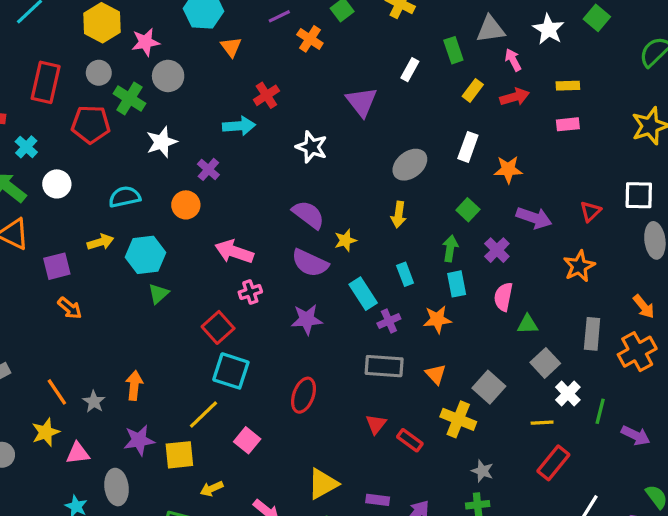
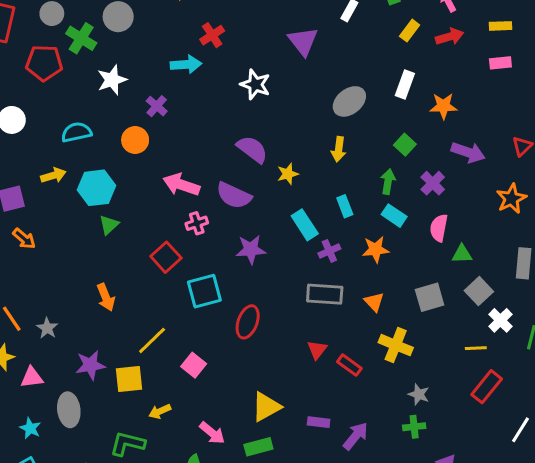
purple semicircle: (310, 263) -> (234, 195), moved
cyan rectangle: (457, 284) -> (394, 216), turned -45
cyan square: (231, 371) -> (204, 291), moved, turned -33
orange arrow: (134, 385) -> (106, 297), moved, turned 152
gray square: (489, 387) -> (430, 297), moved, turned 32

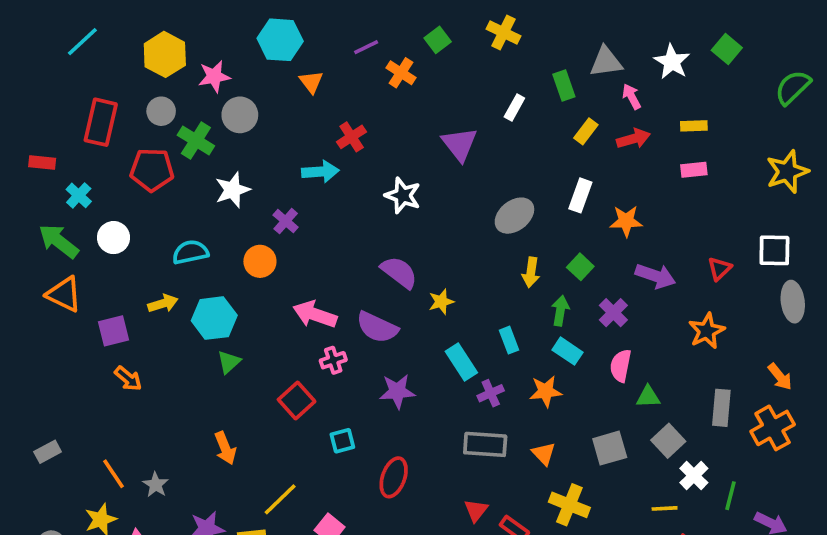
yellow arrow: (339, 149) -> (531, 272), moved
cyan square: (204, 291) -> (342, 441), size x0.6

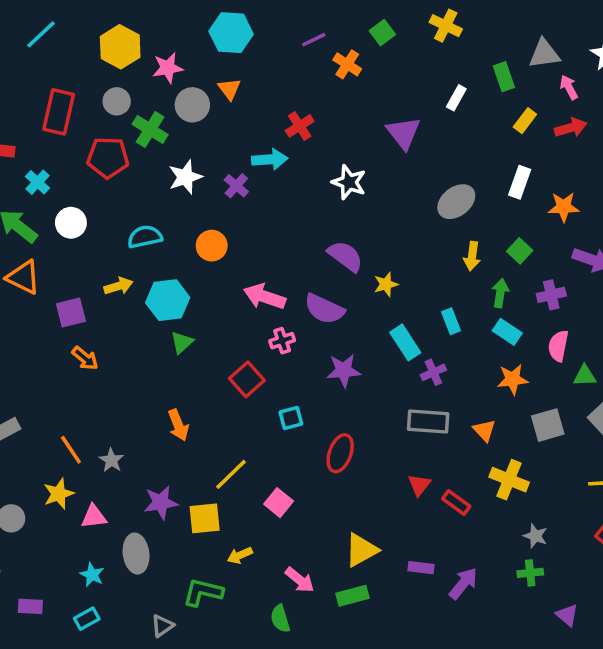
orange triangle: (311, 82) -> (229, 89), moved
purple cross: (286, 221) -> (236, 186), moved
purple cross: (613, 313) -> (551, 295), turned 32
orange star: (546, 391) -> (513, 379), moved

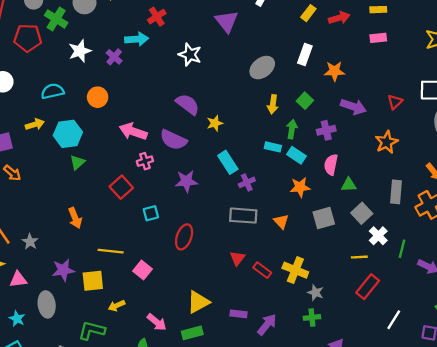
cyan rectangle: (451, 321) -> (273, 147), moved, turned -56
yellow line: (231, 474) -> (111, 251), turned 50
yellow cross: (509, 480) -> (295, 270), moved

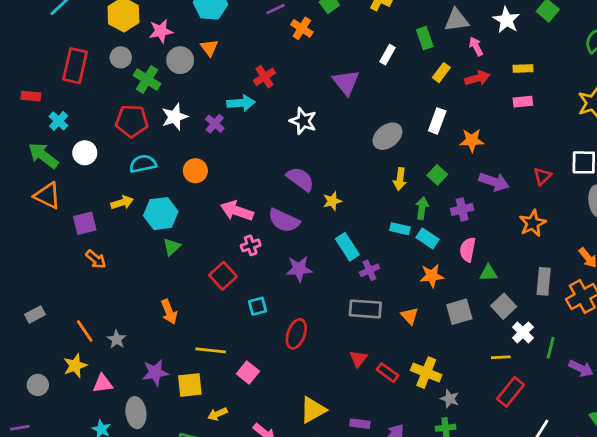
red pentagon: (28, 38) -> (132, 121), moved

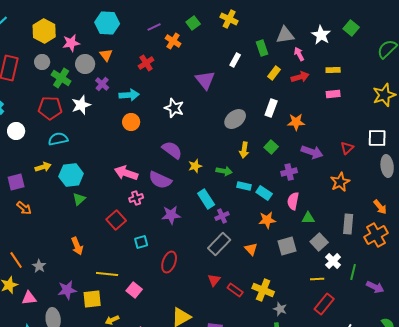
red cross: (264, 77) -> (146, 63), moved
purple cross: (215, 124) -> (102, 84), moved
orange circle: (195, 171) -> (131, 122), moved
green arrow: (422, 208) -> (224, 171), moved, turned 91
gray rectangle: (365, 309) -> (219, 244), turned -50

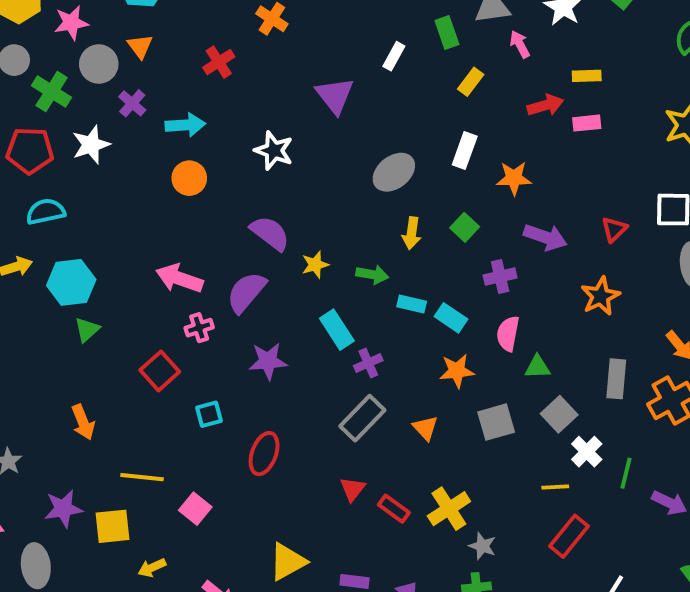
red arrow: (300, 77) -> (545, 105), moved
purple semicircle: (160, 180) -> (246, 292), turned 105
yellow cross: (263, 290) -> (449, 509), turned 35

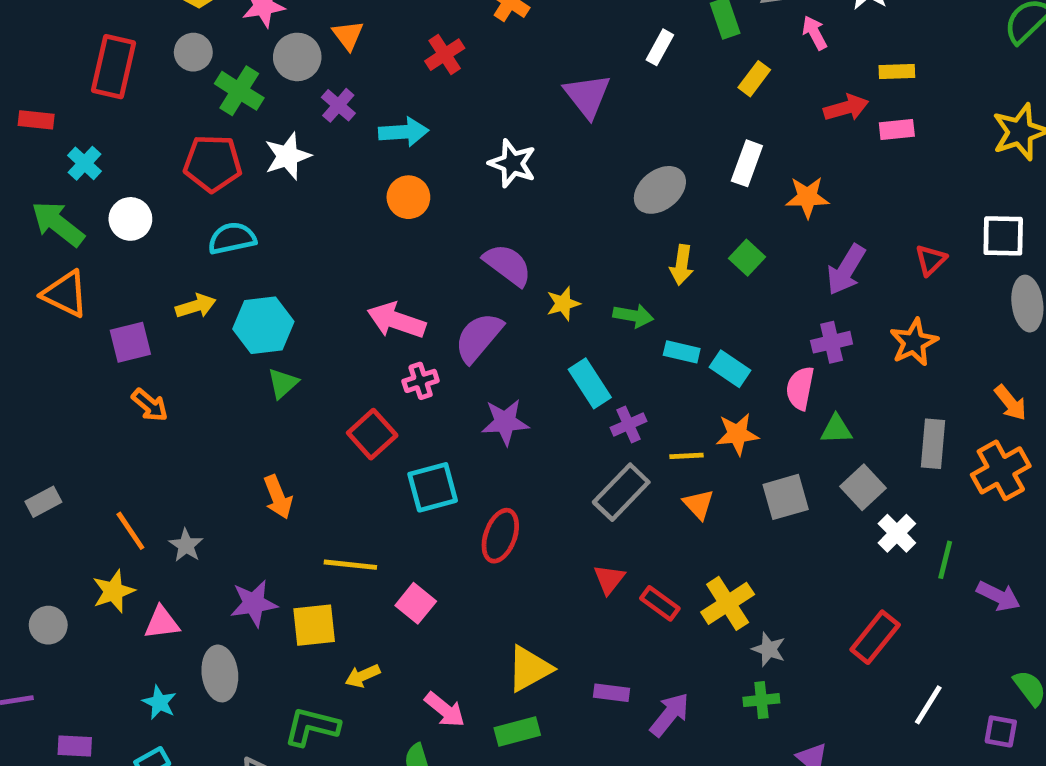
purple arrow: (545, 237) -> (846, 270), turned 102
purple cross: (500, 276) -> (832, 342), moved
cyan square: (209, 414) -> (433, 487), size x1.5
yellow line: (555, 487) -> (686, 456), moved

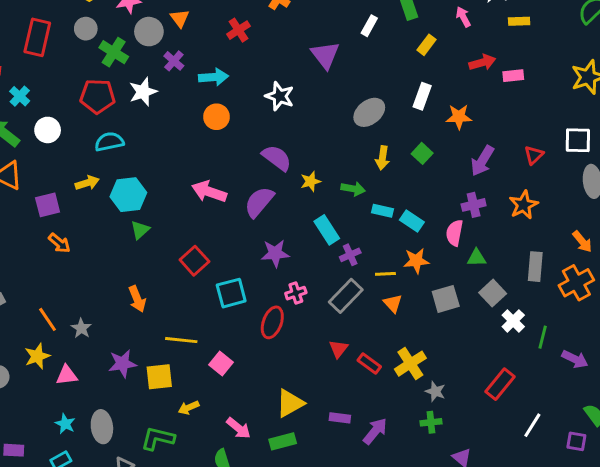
yellow rectangle: (897, 71) -> (519, 21), moved
pink cross: (421, 381) -> (296, 293), moved
gray ellipse: (220, 673) -> (102, 427), moved

